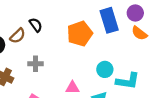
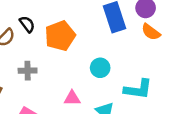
orange pentagon: (80, 34) -> (60, 36), moved
cyan circle: (105, 69) -> (100, 68), moved

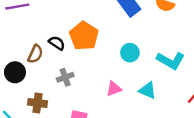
black semicircle: (27, 24) -> (57, 43), moved
cyan L-shape: (138, 89) -> (171, 60), turned 40

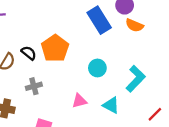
cyan L-shape: (171, 60) -> (136, 79), turned -80

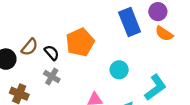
black semicircle: (29, 53) -> (52, 53), moved
gray cross: (34, 86) -> (52, 77), turned 35

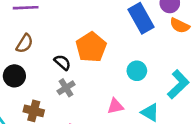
brown semicircle: (30, 47) -> (25, 44), moved
gray cross: (52, 77) -> (66, 88), turned 35

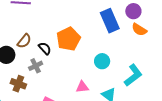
brown semicircle: (25, 44) -> (24, 41), moved
gray cross: (66, 88) -> (36, 66), moved

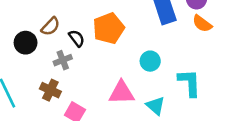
cyan L-shape: (133, 75) -> (189, 83), turned -60
brown cross: (18, 84) -> (50, 90), moved
pink triangle: (82, 87) -> (122, 93), size x1.5

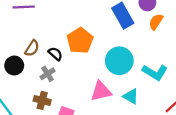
orange semicircle: (202, 24) -> (156, 22), turned 98
cyan circle: (150, 61) -> (119, 61), size x1.6
cyan L-shape: (189, 83) -> (155, 72), turned 135

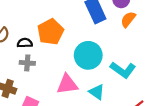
black semicircle: (55, 54) -> (25, 43), turned -48
gray cross: (47, 74) -> (27, 63), moved, turned 32

